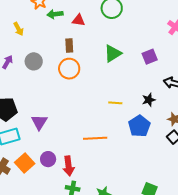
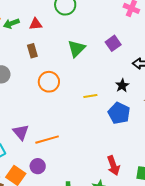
orange circle: (69, 69) -> (49, 82), moved
orange line: (95, 138) -> (47, 140), moved
red arrow: (69, 166) -> (113, 165), moved

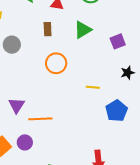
purple square: (113, 43) -> (118, 41), moved
green triangle: (77, 49) -> (83, 30), moved
black star: (122, 85) -> (128, 73), moved

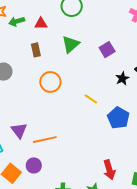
yellow line: (93, 87) -> (91, 99), turned 40

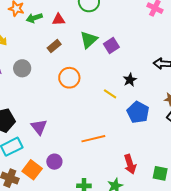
brown rectangle: (36, 50) -> (54, 46), turned 64
purple square: (107, 50) -> (111, 45), moved
black star: (122, 78) -> (130, 80), moved
orange line: (45, 140) -> (93, 139), moved

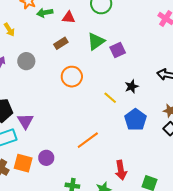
purple triangle: (39, 127) -> (25, 121), moved
orange line: (93, 139) -> (88, 140), turned -30
orange square: (32, 170) -> (23, 163), turned -30

